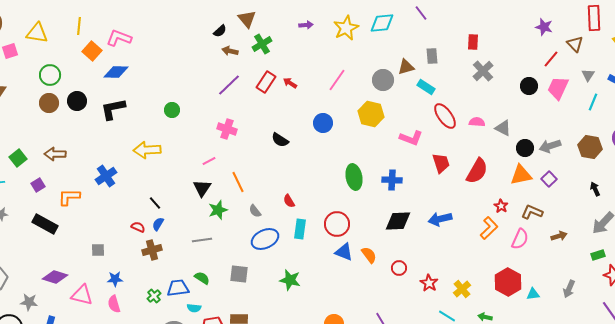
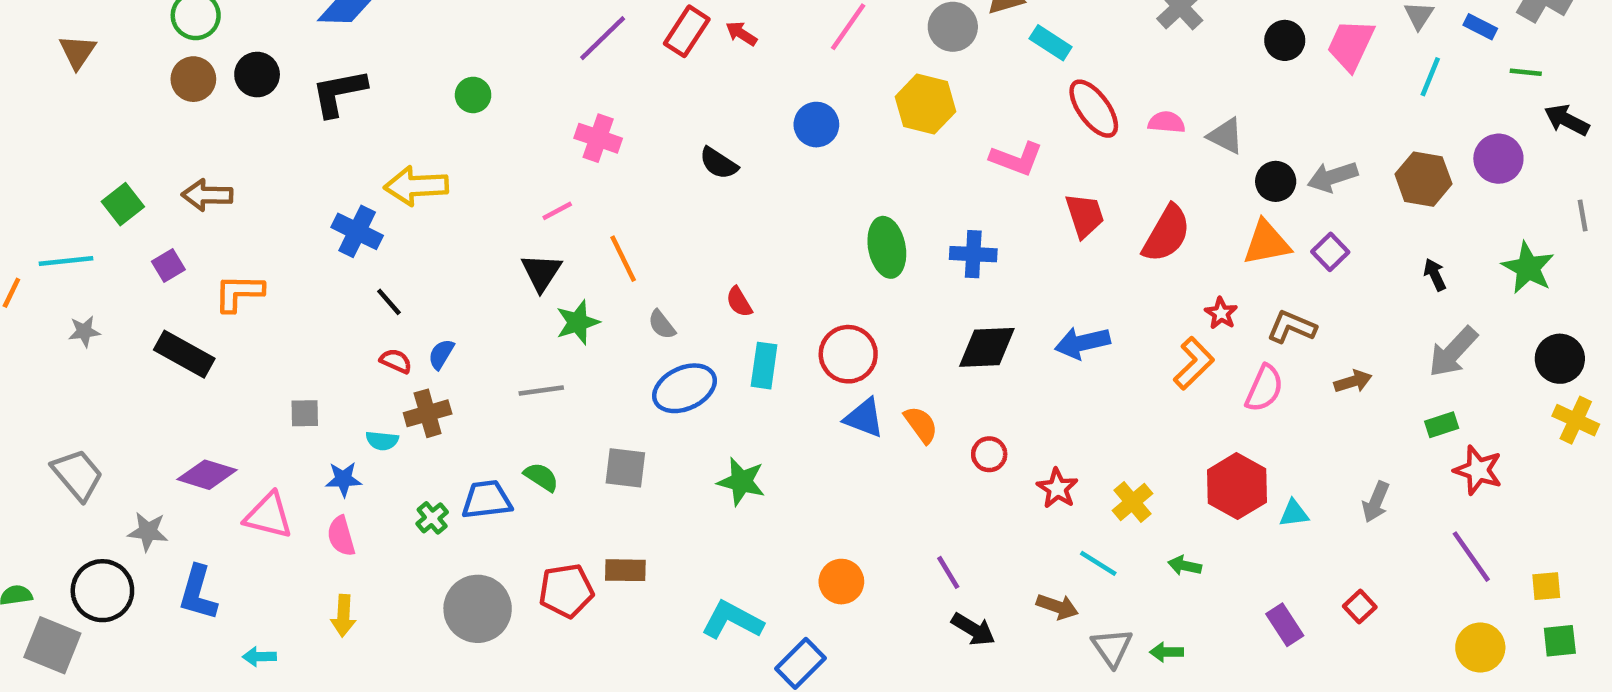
blue cross: (106, 176) -> (357, 231), moved, turned -30
black line: (155, 203) -> (389, 302), moved
cyan semicircle: (194, 308) -> (382, 441), moved

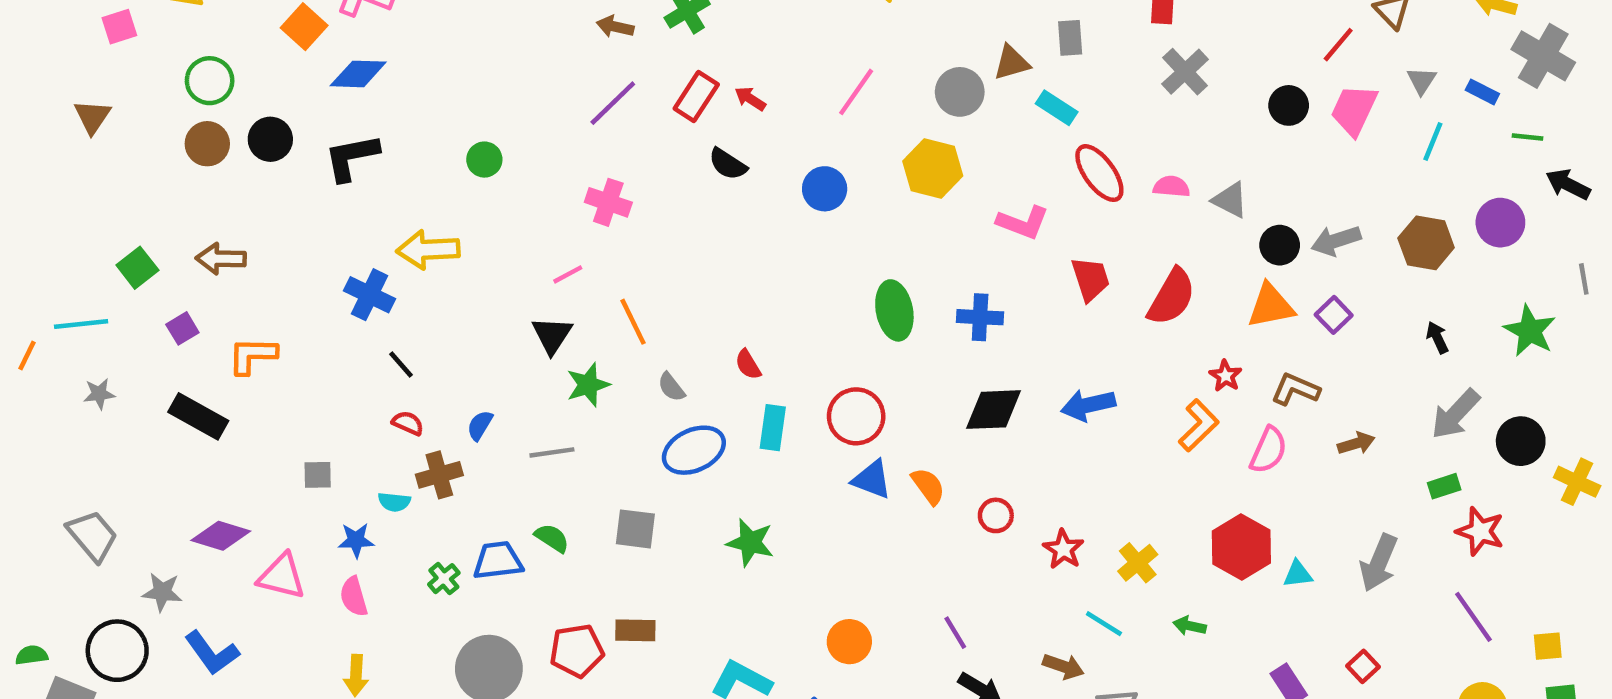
black semicircle: (719, 163) -> (728, 164), moved
blue semicircle: (441, 354) -> (480, 425), moved
black circle: (1560, 359) -> (1521, 441), moved
gray arrow: (1376, 502) -> (1379, 563), size x1.4
blue L-shape: (198, 593) -> (212, 653), turned -52

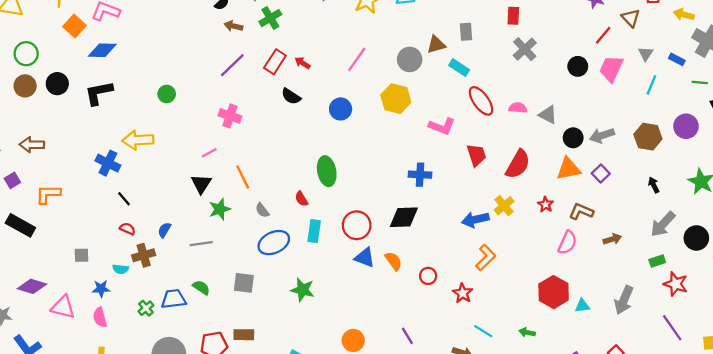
green ellipse: (894, 310) -> (327, 171), moved
black diamond: (994, 410) -> (404, 217), moved
orange L-shape: (1199, 425) -> (486, 258), moved
yellow cross: (1138, 563) -> (504, 206), moved

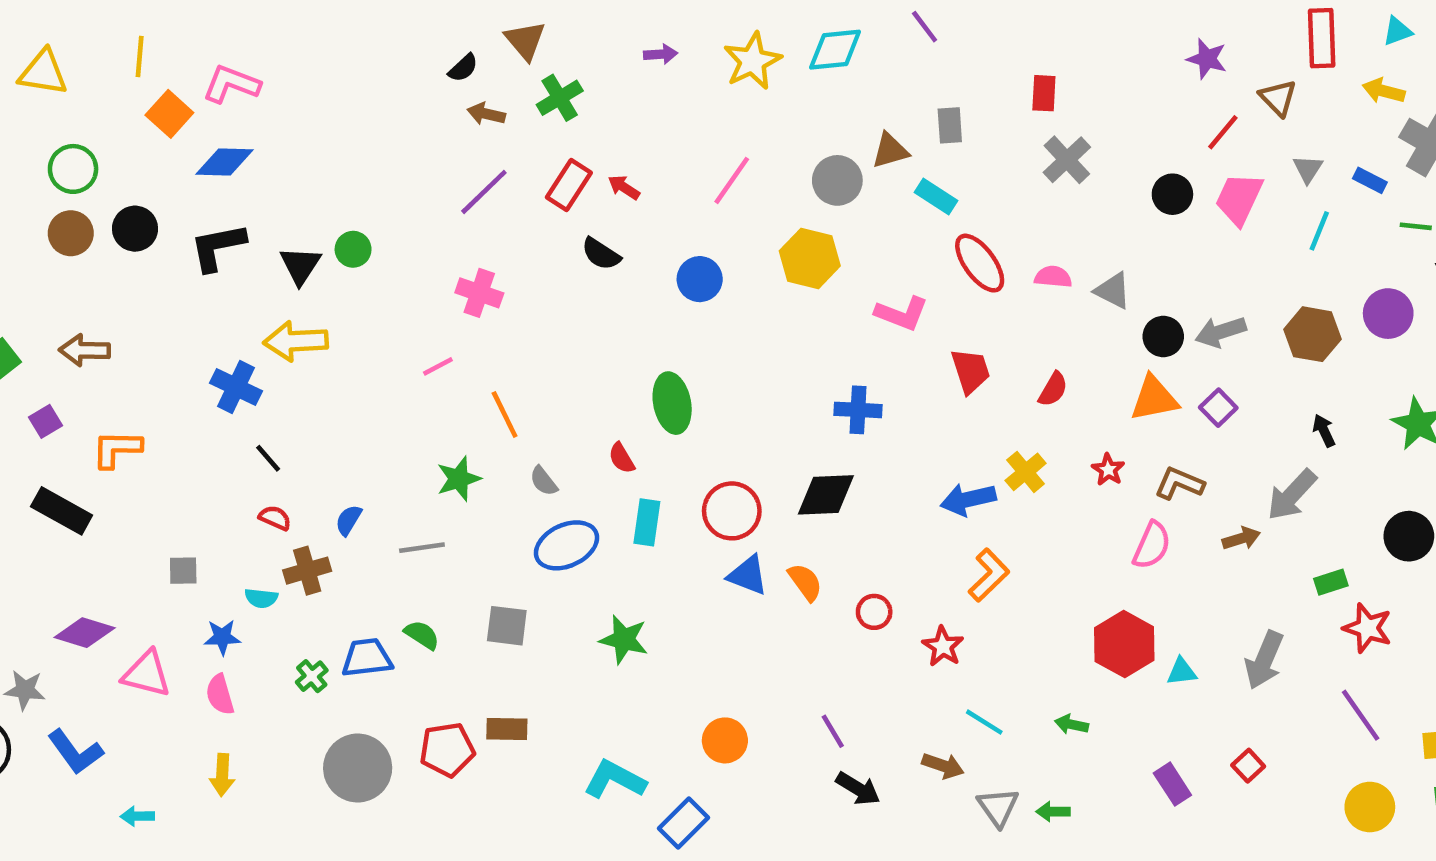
red semicircle: (518, 164) -> (1053, 389), size x0.6
black triangle: (201, 184) -> (300, 265), moved
gray arrow: (663, 224) -> (1292, 495), moved

